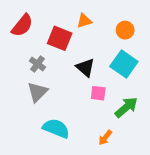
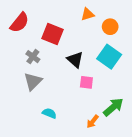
orange triangle: (84, 21) -> (87, 14), moved
green arrow: (126, 107) -> (113, 107), moved
cyan semicircle: (56, 128) -> (49, 113), size x0.6

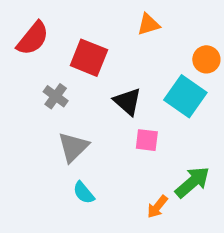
orange circle: (110, 27) -> (206, 59), moved
gray triangle: (33, 81) -> (73, 147), moved
cyan semicircle: (49, 113) -> (84, 193), turned -152

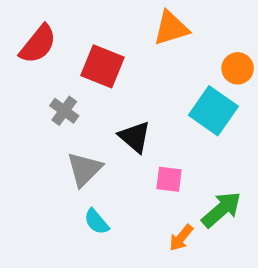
orange triangle: (149, 24) -> (171, 28), size x1.4
black triangle: (128, 102) -> (135, 137), moved
pink square: (147, 140) -> (169, 179), moved

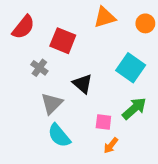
orange circle: (238, 68) -> (145, 23), moved
pink square: (169, 179) -> (103, 122), moved
green arrow: (221, 210) -> (134, 108), moved
cyan semicircle: (96, 222) -> (59, 136), size x1.5

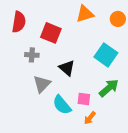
red semicircle: (23, 27) -> (19, 22), turned -30
gray cross: (39, 68) -> (32, 55), turned -32
cyan semicircle: (59, 136) -> (62, 105), moved

